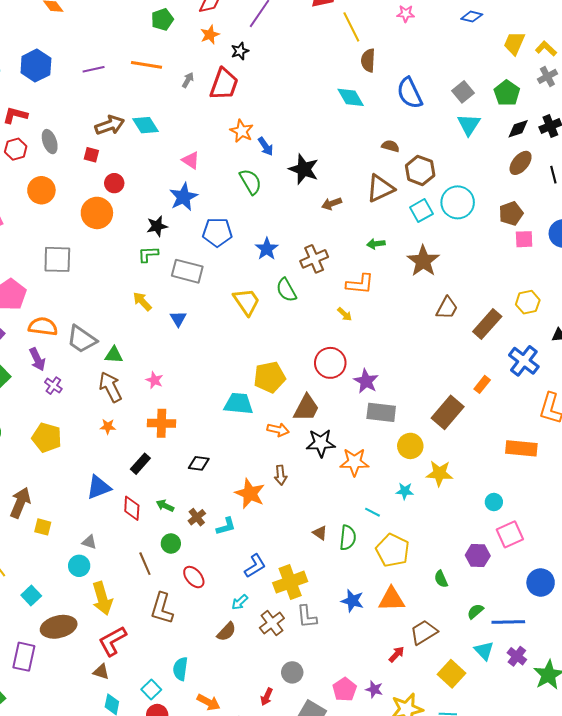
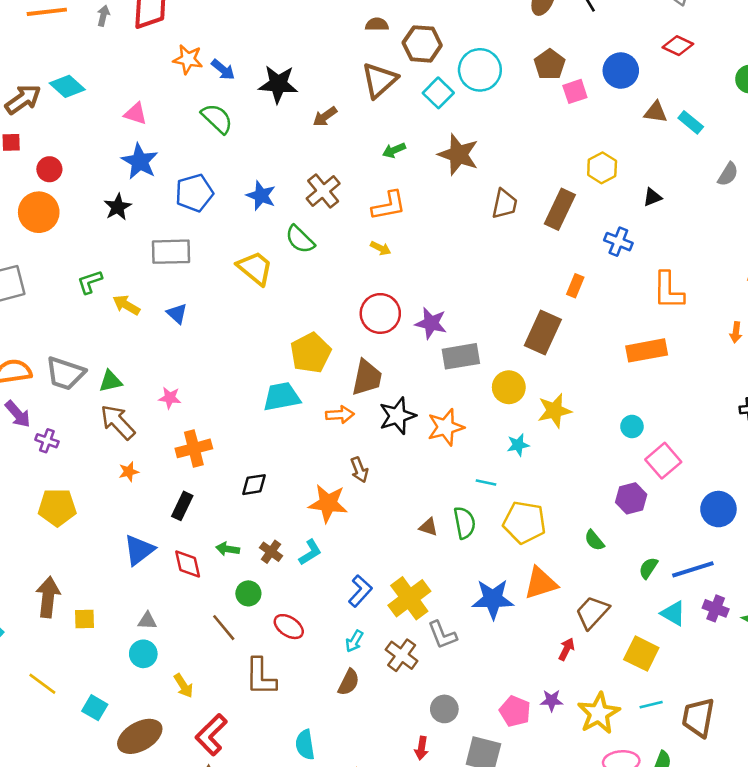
green L-shape: (148, 254) -> (90, 282), moved
blue cross: (524, 361) -> (618, 242), size x0.7
yellow arrow: (102, 598) -> (183, 686), size x0.6
blue star: (352, 601) -> (493, 599), size x1.4

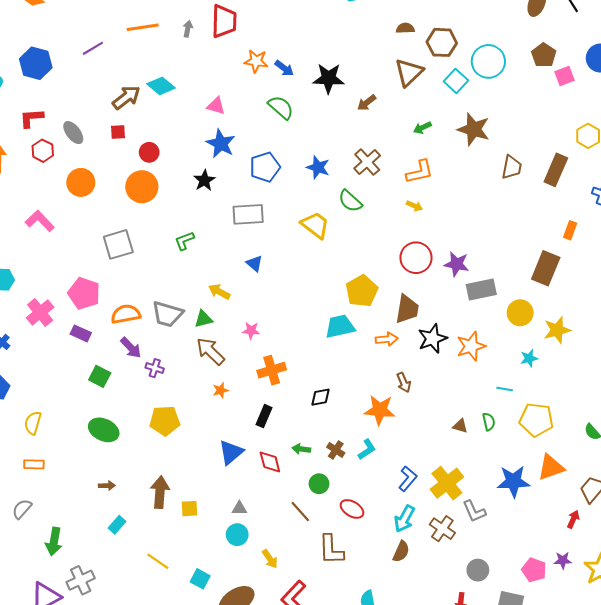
yellow arrow: (126, 305) -> (219, 292), moved
green semicircle: (465, 523) -> (489, 422), size x0.7
cyan arrow: (354, 641) -> (404, 519), size x1.5

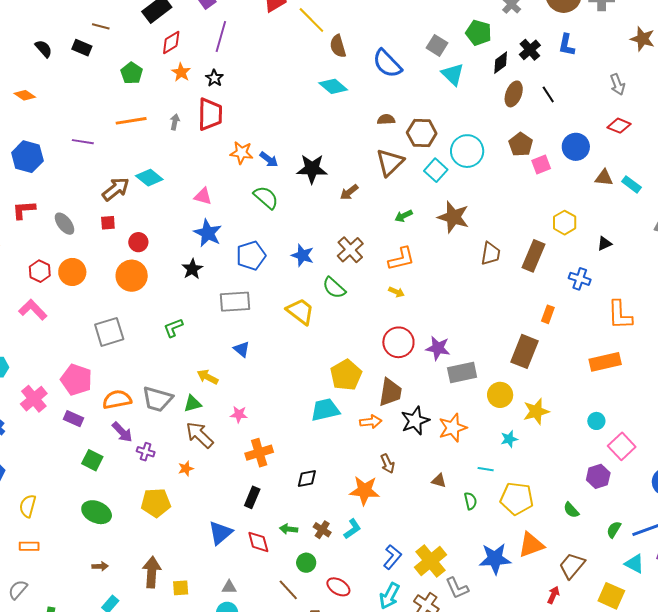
purple line: (93, 48) -> (83, 142), turned 40
red hexagon: (43, 151) -> (40, 271), moved
orange star: (221, 390) -> (186, 469), moved
brown triangle: (460, 426) -> (439, 481), moved

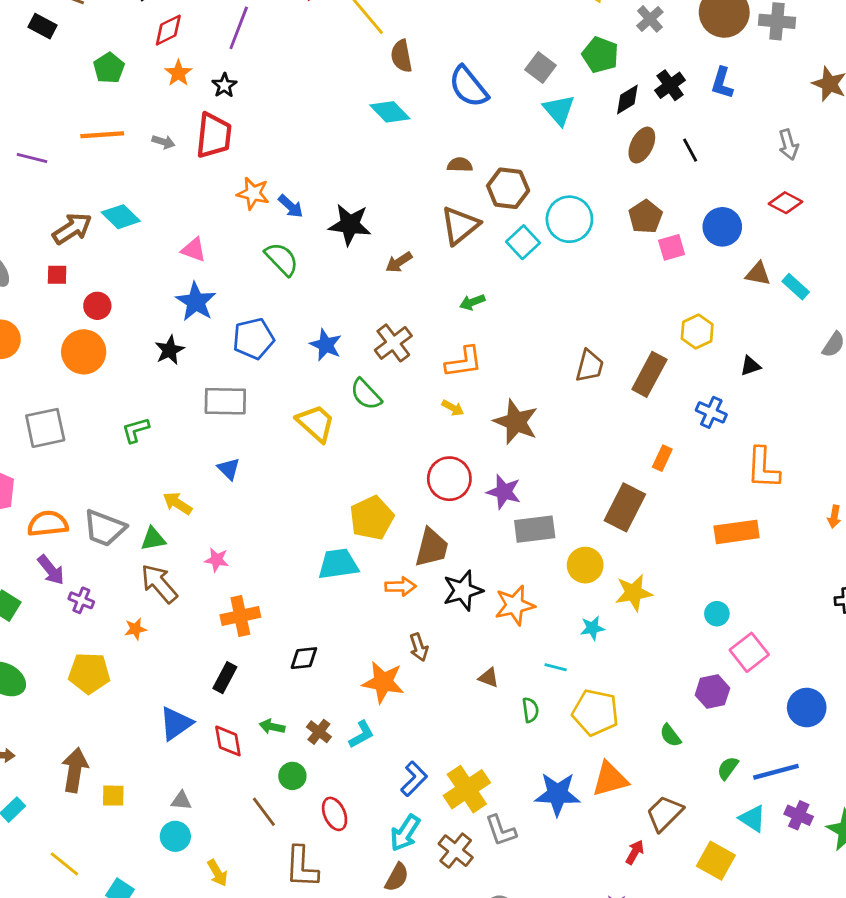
gray arrow: (175, 122) -> (163, 142), turned 91
brown star: (453, 217) -> (516, 422), moved
red ellipse: (338, 587) -> (335, 814), turned 30

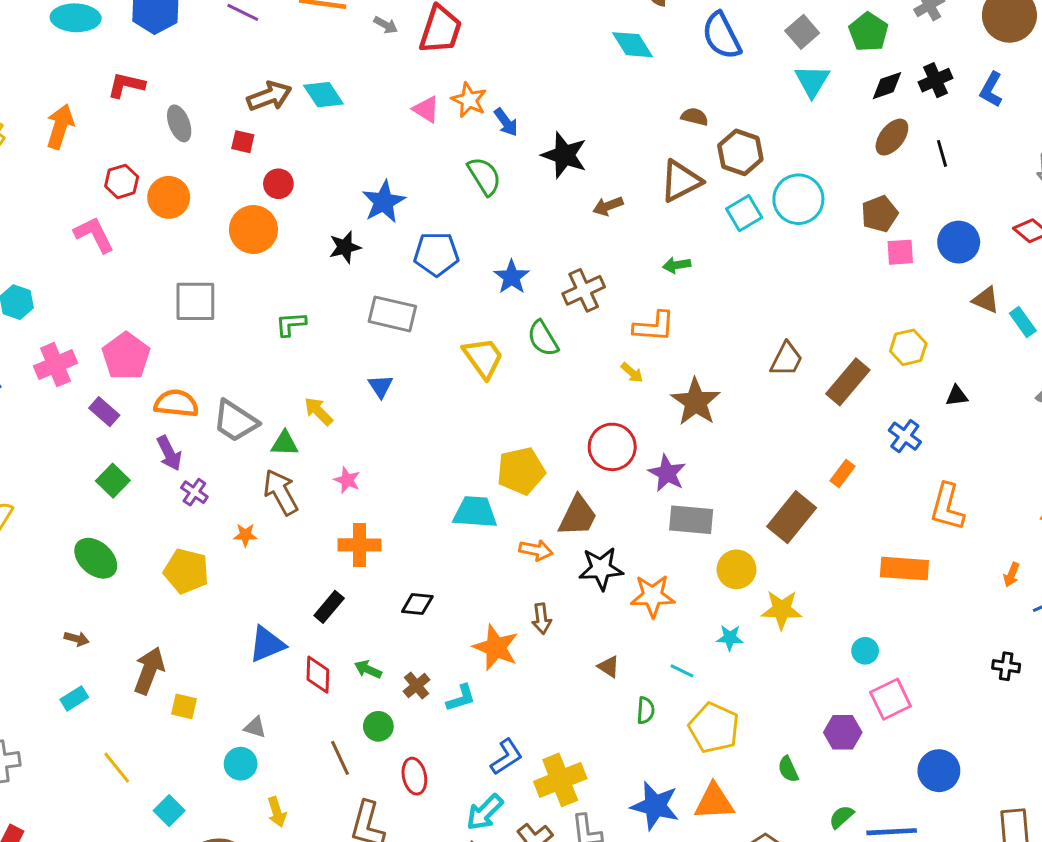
pink triangle: (194, 250) -> (426, 109), moved

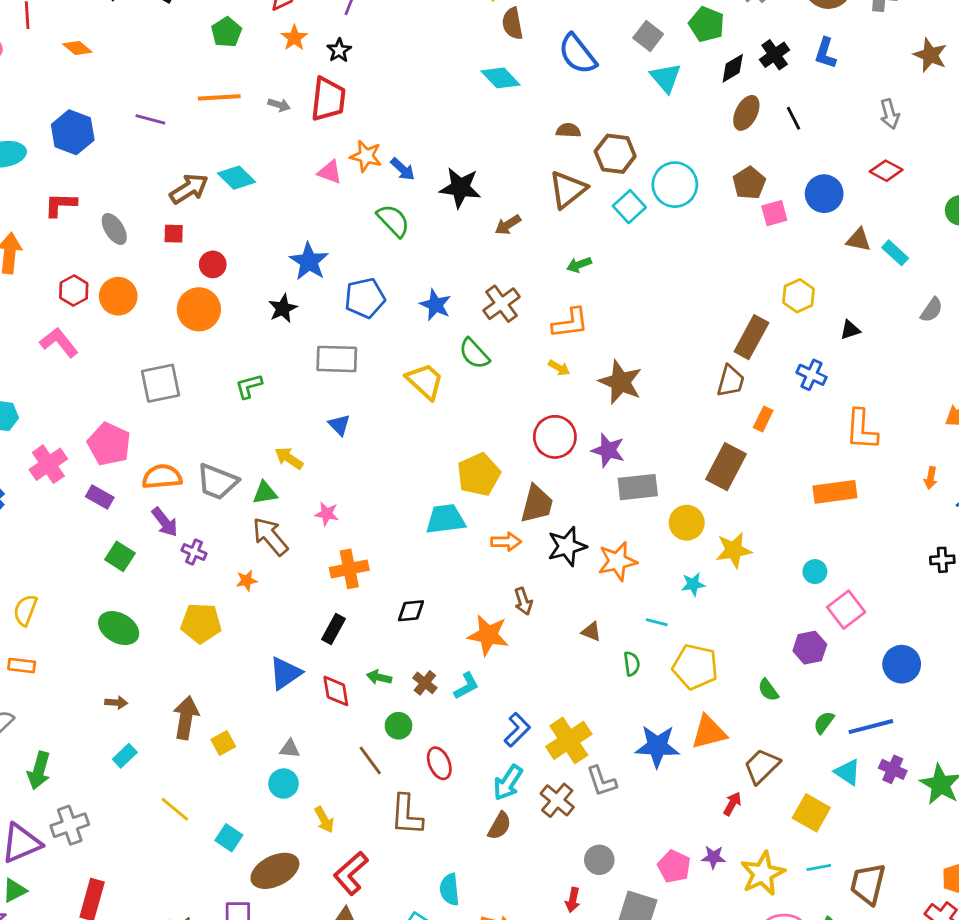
brown trapezoid: (786, 359) -> (731, 381), moved
yellow square: (184, 706) -> (223, 743), turned -30

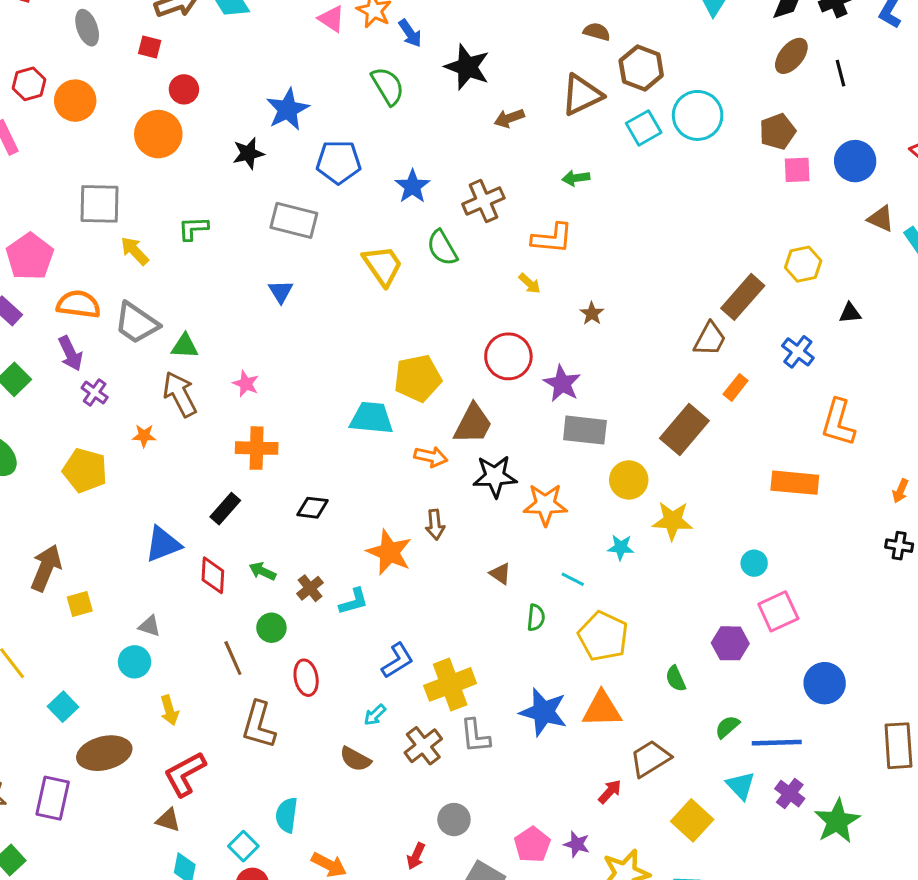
brown star: (620, 382) -> (592, 314), size x0.5
yellow arrow: (289, 458) -> (135, 251), moved
black cross: (942, 560) -> (899, 546), moved
cyan arrow: (508, 783) -> (375, 715), size x0.6
brown semicircle: (499, 826) -> (355, 759), turned 76

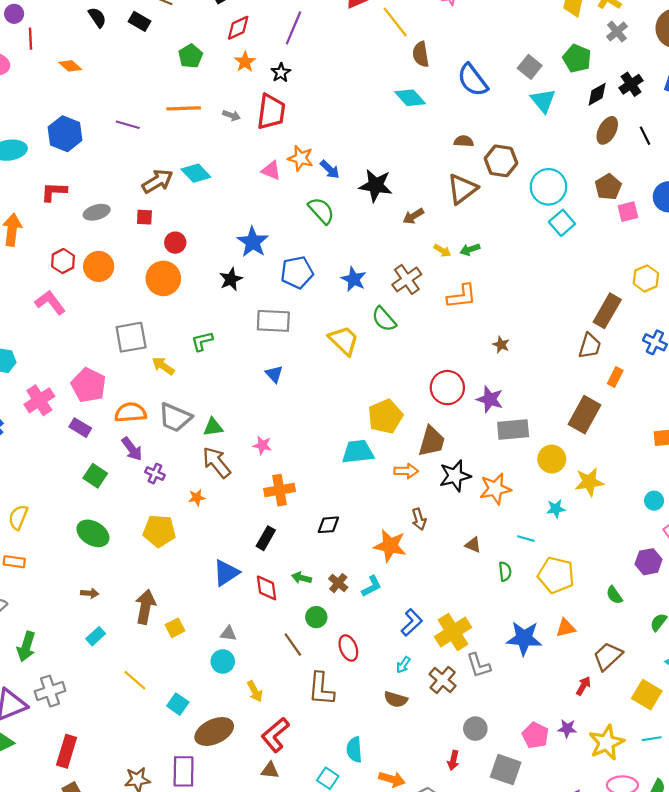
gray ellipse: (87, 28) -> (97, 212), turned -75
cyan square: (644, 128) -> (562, 223), moved
yellow arrow: (530, 283) -> (442, 250), moved
orange triangle: (602, 709) -> (566, 628), size x0.7

